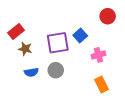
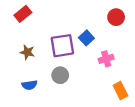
red rectangle: (16, 31) -> (23, 14), moved
blue semicircle: (31, 72) -> (30, 85), moved
orange rectangle: (102, 84) -> (120, 91), moved

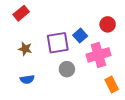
red circle: (116, 17) -> (108, 24), moved
pink cross: (106, 59) -> (98, 55), size x1.6
gray circle: (60, 75) -> (67, 69), moved

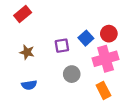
red circle: (108, 24) -> (109, 34), moved
purple square: (58, 43) -> (62, 46), size x0.6
orange rectangle: (112, 84) -> (103, 90), moved

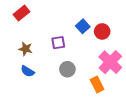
blue square: (86, 38) -> (83, 26), moved
pink cross: (106, 59) -> (110, 62), moved, turned -30
blue semicircle: (29, 85) -> (28, 71), moved, turned 40

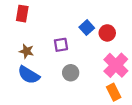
red rectangle: (21, 13) -> (22, 14), turned -42
blue semicircle: (28, 71) -> (29, 75), size x1.5
orange rectangle: (97, 85) -> (114, 92), moved

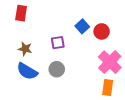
gray circle: (71, 73) -> (57, 69), moved
orange rectangle: (114, 92) -> (108, 88), turned 35

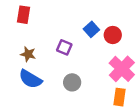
purple square: (58, 43) -> (64, 47), turned 32
gray circle: (57, 69) -> (72, 82), moved

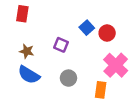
orange rectangle: (120, 97) -> (101, 90), moved

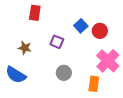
red rectangle: (22, 14) -> (35, 13), moved
blue semicircle: (29, 75) -> (16, 75), moved

